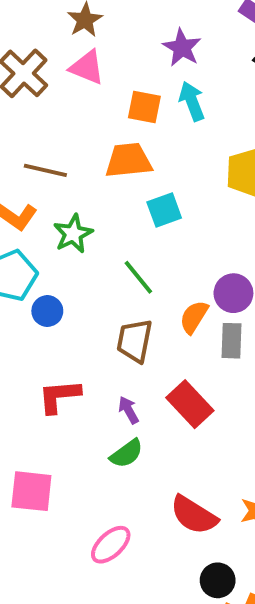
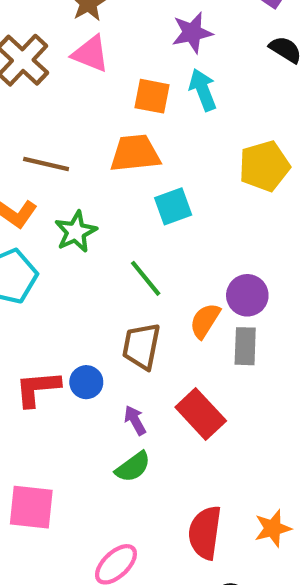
purple star: (182, 48) -> (192, 33), turned 30
blue circle: (47, 311) -> (86, 382), moved
red L-shape: (59, 396) -> (38, 389), moved
red semicircle: (194, 515) -> (205, 533), turned 66

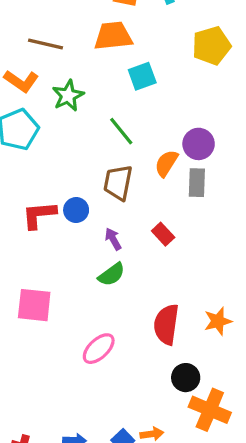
red rectangle: (201, 414) -> (163, 234), size x0.6

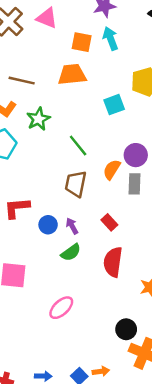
cyan square: (142, 76) -> (114, 105), moved
blue circle: (76, 210) -> (48, 225), moved
red semicircle: (166, 324) -> (113, 262), moved

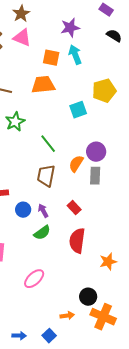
orange arrow: (101, 371) -> (67, 316), moved

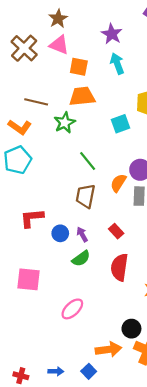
purple star: (70, 28) -> (112, 34), turned -30
orange square: (51, 58) -> (79, 67), moved
green star: (15, 122) -> (65, 123), moved
orange arrow: (67, 316) -> (108, 349), size x1.6

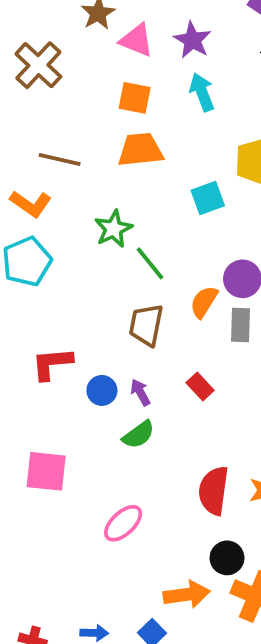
pink triangle: (59, 45) -> (137, 40), moved
green star: (65, 123) -> (113, 229), moved
red semicircle: (119, 267) -> (214, 491), moved

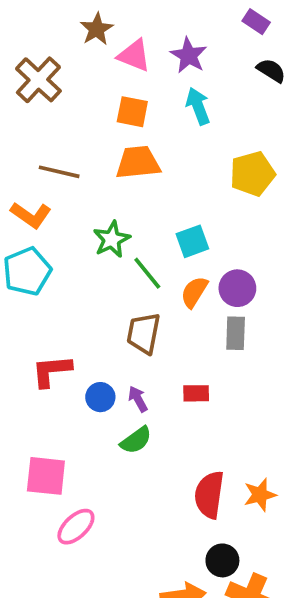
cyan square: (208, 198) -> (192, 241), moved
orange semicircle: (204, 302) -> (194, 292), moved
red rectangle: (200, 387) -> (196, 393), turned -48
pink ellipse: (123, 523) -> (76, 527), moved

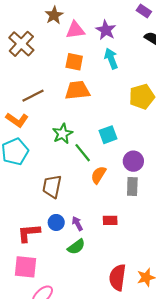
pink triangle: (134, 55) -> (75, 30), turned -30
brown line: (59, 172) -> (33, 96), turned -40
orange semicircle: (194, 292) -> (98, 175), moved
brown trapezoid: (144, 333) -> (52, 187), moved
red L-shape: (52, 371) -> (29, 233), moved

